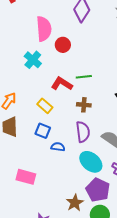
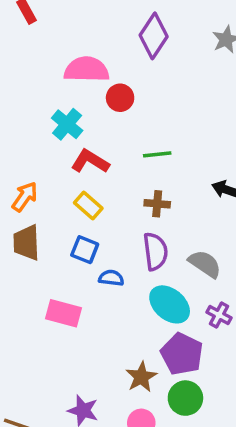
pink semicircle: (44, 29) -> (86, 69), turned -85
red L-shape: (62, 84) -> (90, 161), moved
pink rectangle: (26, 177) -> (64, 313), moved

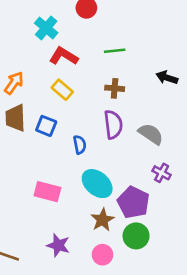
blue square: (85, 250) -> (46, 126), moved
blue semicircle: (111, 278) -> (80, 145), turned 72
cyan ellipse: (170, 304) -> (97, 184), moved
pink rectangle: (64, 313) -> (47, 192), moved

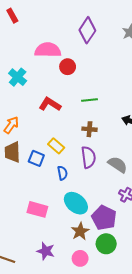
cyan cross: (46, 28) -> (18, 77), moved
yellow rectangle: (62, 90) -> (56, 146), moved

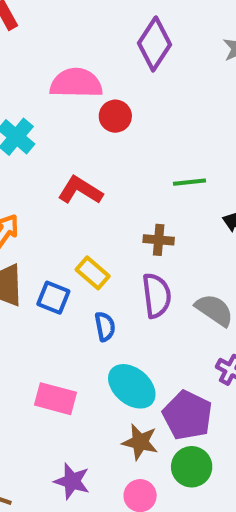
green line: (89, 100) -> (190, 182), moved
brown star: (80, 231) -> (140, 442), turned -30

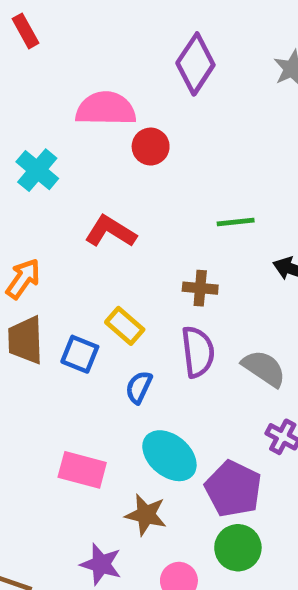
blue semicircle: (105, 326) -> (139, 387), turned -144
brown star: (140, 442) -> (146, 515), moved

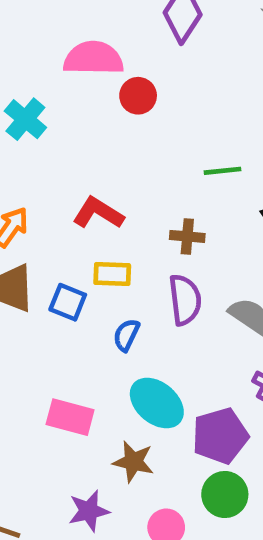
red L-shape: (110, 231) -> (98, 213), moved
yellow rectangle: (125, 326) -> (112, 274), turned -39
purple pentagon: (233, 489) -> (220, 436), turned 30
purple star: (101, 564) -> (89, 511), turned -30

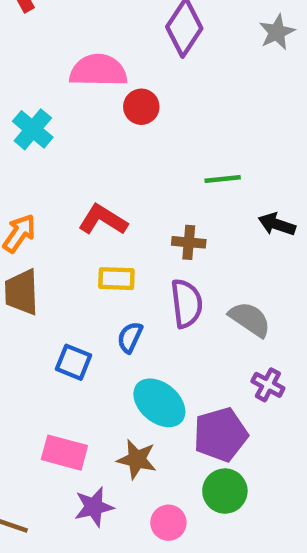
blue square: (68, 302) -> (73, 362), moved
pink rectangle: (70, 417) -> (64, 453), moved

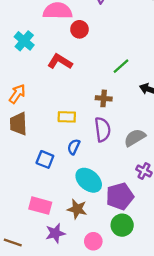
green line: (223, 179) -> (121, 66), turned -36
red L-shape: (103, 220) -> (60, 62), moved
gray semicircle: (250, 319) -> (135, 138), turned -65

